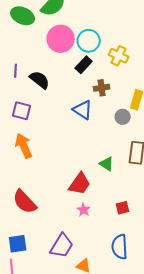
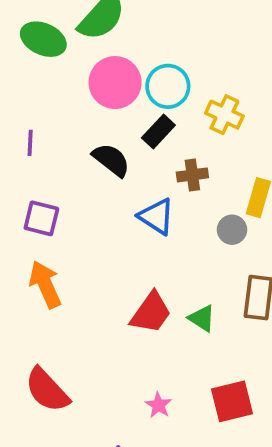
black semicircle: (40, 80) -> (111, 160), moved
red trapezoid: (80, 184) -> (151, 313), moved
red square: (123, 208) -> (232, 401), size x1.6

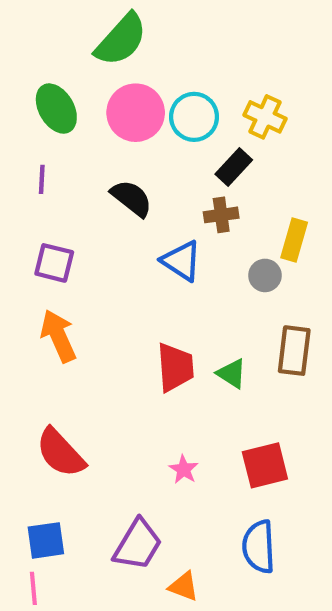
green ellipse: (43, 39) -> (56, 109), moved, turned 36
yellow cross: (224, 115) -> (265, 117), moved
black rectangle: (158, 132) -> (234, 167), moved
red trapezoid: (151, 313) -> (175, 367), turned -39

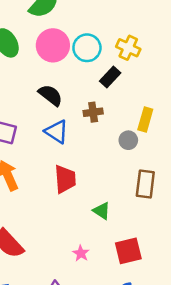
brown cross: (221, 215) -> (93, 112), moved
blue triangle: (182, 261) -> (57, 132), moved
red trapezoid: (175, 367) -> (65, 179), moved
green triangle: (232, 374) -> (102, 211), moved

